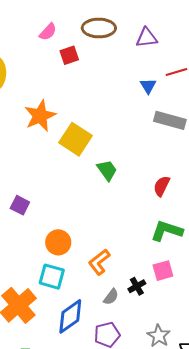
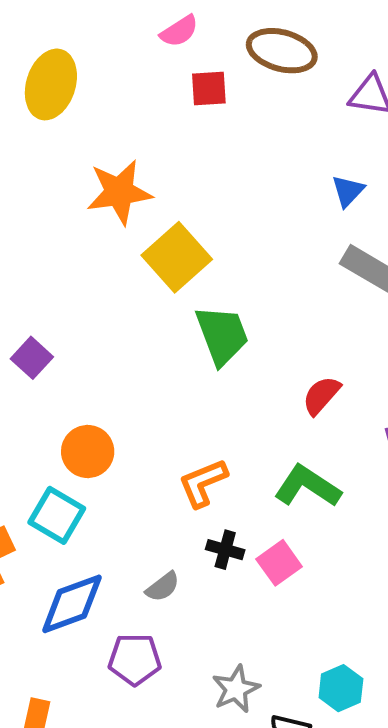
green trapezoid: (107, 170) -> (222, 335), size x1.4
orange L-shape: (99, 262) -> (203, 483), moved
pink square: (163, 271) -> (279, 563), turned -35
black cross: (137, 286) -> (225, 550), moved, turned 30

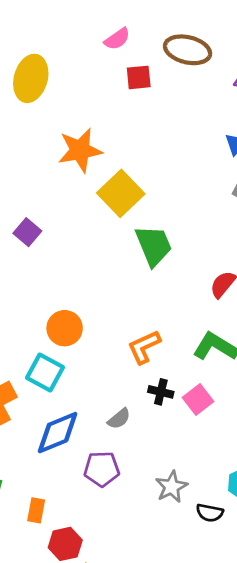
purple square: (32, 358) -> (27, 232), moved

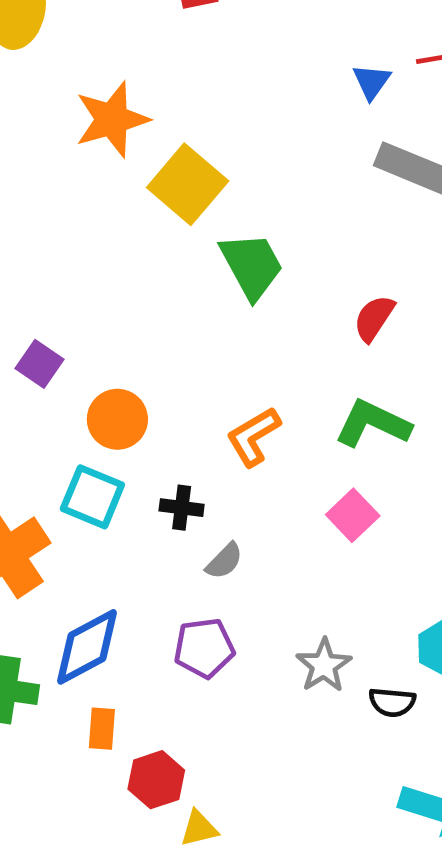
purple square: (27, 232) -> (40, 364), moved
black cross: (161, 392) -> (182, 508), moved
blue diamond: (58, 433) -> (87, 647), moved

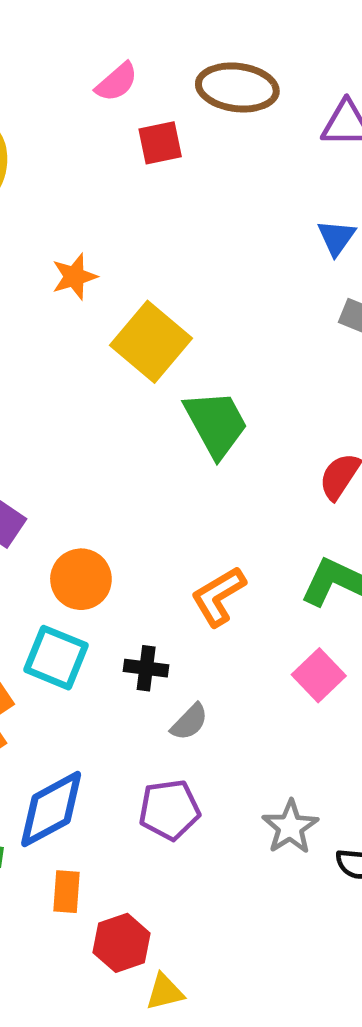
orange star: (112, 119) -> (74, 277), size x0.6

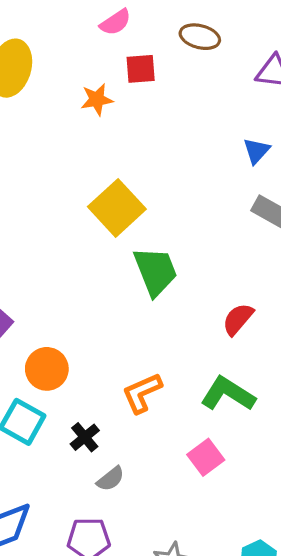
brown ellipse: (237, 87) -> (200, 37), size x0.7
orange star: (74, 277) -> (97, 99), moved
black cross: (146, 668) -> (85, 437), turned 36

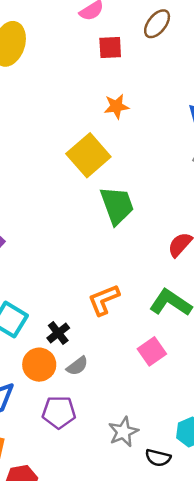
brown ellipse: (200, 37) -> (157, 24), turned -68
orange star: (97, 99) -> (116, 106), moved
orange circle: (47, 369) -> (39, 365), moved

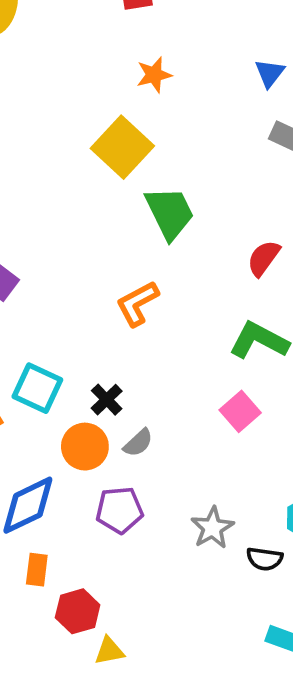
orange L-shape: (104, 300) -> (137, 303), moved

